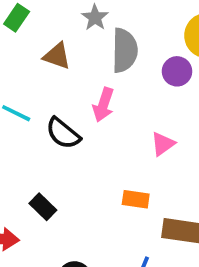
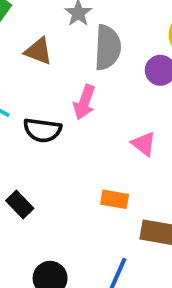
black semicircle: (63, 133) -> (42, 130), turned -33
pink triangle: (163, 144) -> (144, 144), turned -48

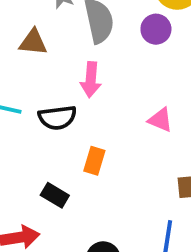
pink triangle: (144, 144) -> (160, 120), moved
orange rectangle: (115, 199) -> (94, 161), moved, turned -68

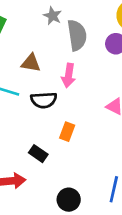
brown triangle: (33, 42) -> (31, 63), moved

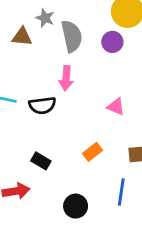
brown triangle: (31, 63) -> (22, 37), moved
orange rectangle: (67, 132) -> (93, 152), moved, turned 36

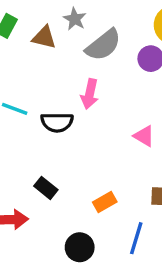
gray semicircle: (72, 36) -> (103, 45), turned 56
orange rectangle: (93, 152) -> (105, 202), moved

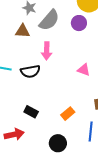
brown triangle: (44, 37) -> (23, 31), moved

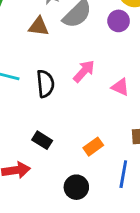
pink arrow: (47, 51) -> (84, 71), moved, turned -144
black semicircle: (30, 71) -> (45, 84), turned -90

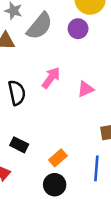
pink triangle: (120, 87) -> (86, 89), turned -42
orange rectangle: (93, 147) -> (58, 158), moved

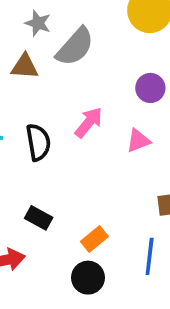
purple circle: (78, 29) -> (150, 88), moved

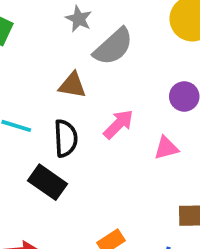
brown triangle: (25, 66) -> (72, 85), moved
black rectangle: (39, 218) -> (47, 182), moved, size x1.4

